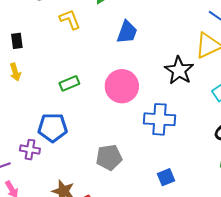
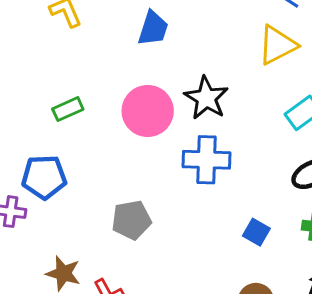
black star: (179, 70) -> (206, 98), moved
blue square: (166, 177) -> (256, 232), moved, turned -36

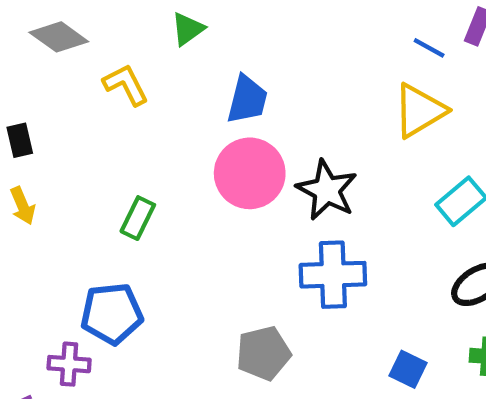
green rectangle: (68, 109) -> (138, 218), turned -36
pink circle: (148, 111) -> (250, 173), moved
gray pentagon: (131, 220) -> (263, 353), moved

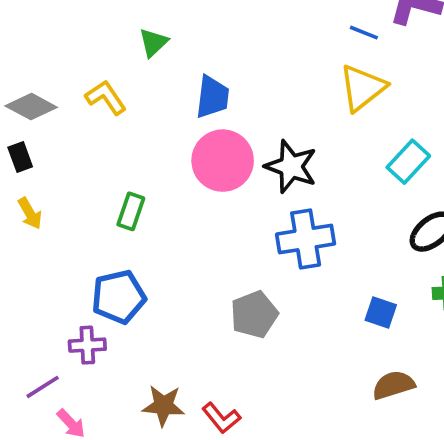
gray diamond: (59, 37) -> (31, 107), moved

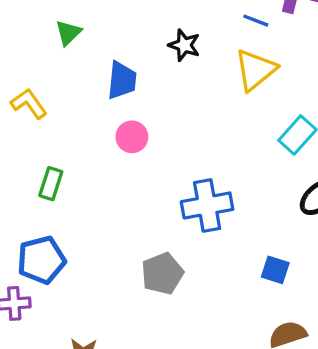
yellow L-shape: (106, 97) -> (29, 104), moved
pink circle: (223, 161) -> (132, 137), size x0.6
black star: (291, 167) -> (184, 45), moved, size x0.7

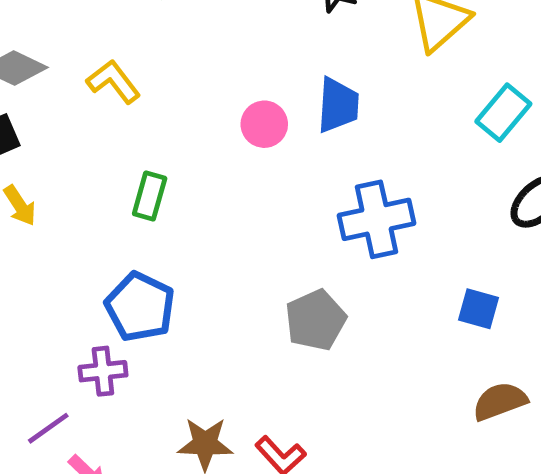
blue trapezoid: (122, 80) -> (338, 105), moved
blue pentagon: (41, 260) -> (140, 307), turned -30

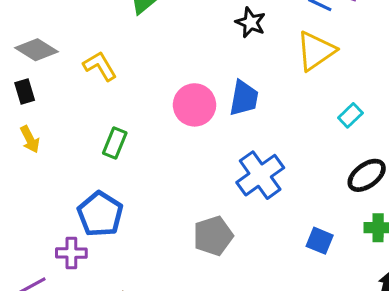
cyan rectangle: (503, 113) -> (350, 115), size x0.7
pink circle: (264, 124) -> (195, 105), size x1.4
blue cross: (377, 219) -> (260, 175), turned -30

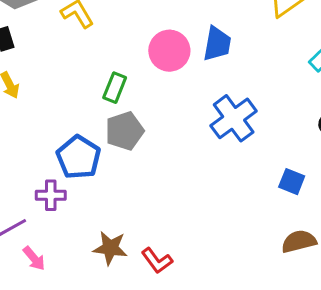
green rectangle: (115, 143) -> (115, 88), moved
gray pentagon: (213, 236) -> (124, 131), moved

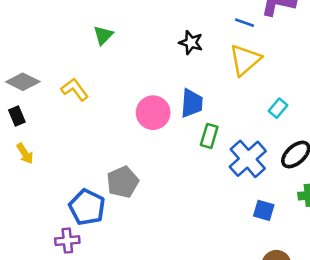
green rectangle: (115, 88) -> (209, 136), moved
blue cross: (234, 118) -> (248, 159), moved

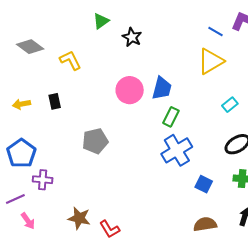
black star: (191, 42) -> (132, 37), moved
black rectangle: (17, 116) -> (55, 101), moved
yellow arrow: (25, 154) -> (21, 104), turned 102
blue cross: (248, 159) -> (177, 150), moved
blue pentagon: (87, 207) -> (21, 153), moved

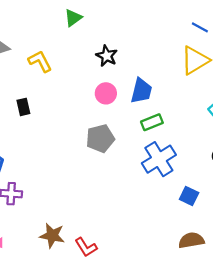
black star: (132, 37) -> (107, 56), moved
pink circle: (130, 90) -> (106, 93), size x0.7
green rectangle: (171, 117) -> (152, 122), turned 42
gray pentagon: (95, 141) -> (100, 138), moved

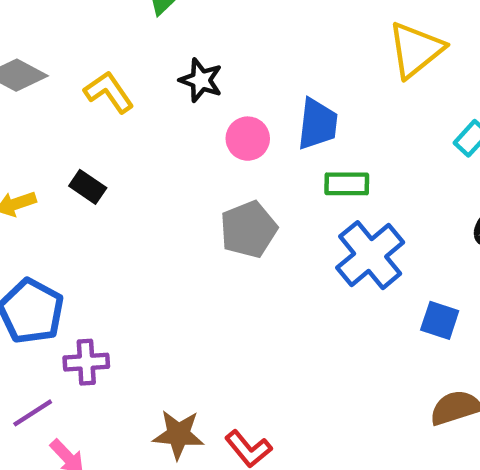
black star: (107, 56) -> (201, 80), moved
black rectangle: (23, 107) -> (88, 187), turned -35
green rectangle: (152, 122) -> (347, 184), turned 30

